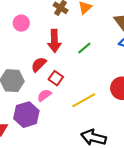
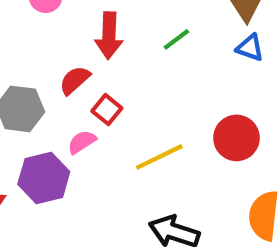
green line: (84, 48) -> (176, 39), moved

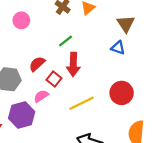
red arrow: (109, 36) -> (73, 64), moved
green line: (176, 39) -> (66, 41), moved
blue triangle: (250, 48) -> (118, 48), moved

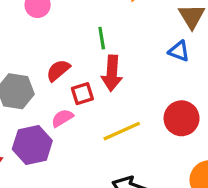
green line: (66, 41) -> (102, 38), turned -64
red square: (54, 79) -> (82, 94), turned 32

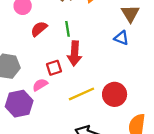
red semicircle: (58, 70) -> (39, 29), moved
red circle: (182, 118) -> (115, 94), moved

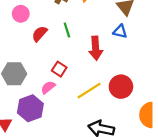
red arrow: (75, 53) -> (96, 48), moved
red square: (54, 68) -> (59, 69), turned -32

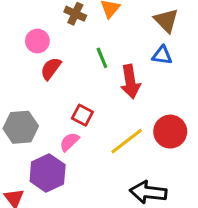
pink circle: (21, 14) -> (37, 41), moved
green line: (67, 30) -> (102, 58), moved

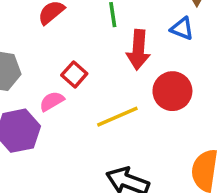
red circle: (170, 132) -> (172, 91), moved

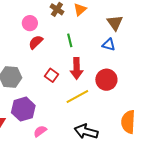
red arrow: (138, 50) -> (77, 68), moved
pink semicircle: (52, 101) -> (40, 131), moved

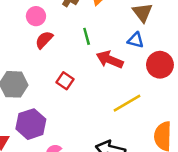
red arrow: (77, 68) -> (110, 60), moved, turned 115
red circle: (106, 80) -> (160, 65), moved
yellow line: (77, 96) -> (127, 103), moved

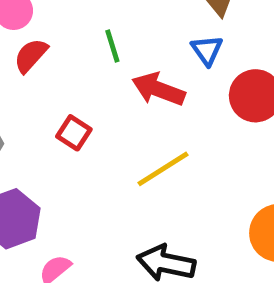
blue triangle: (136, 40) -> (207, 50), turned 42
yellow line: (127, 103) -> (163, 169), moved

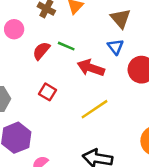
green line: (112, 46) -> (66, 46), turned -48
red semicircle: (31, 56) -> (41, 51), moved

